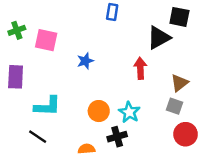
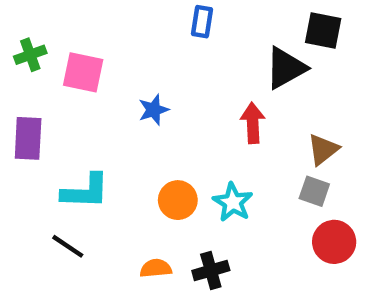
black cross: (117, 137) -> (211, 271), moved

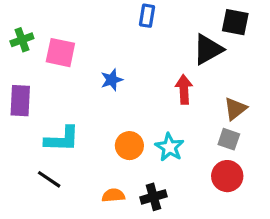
red circle: (334, 242) -> (227, 176), moved

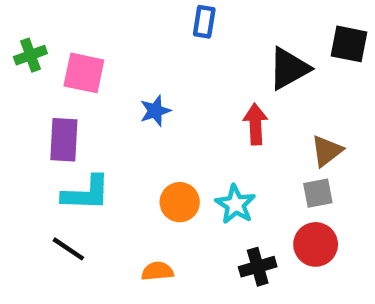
black square: (235, 22) -> (349, 44), moved
purple rectangle: (20, 101) -> (64, 140), moved
gray square: (229, 139) -> (318, 193), turned -30
black cross: (153, 197) -> (258, 267), moved

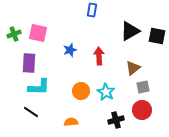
black square: (349, 44) -> (157, 36), moved
green cross: (30, 55) -> (14, 34), moved
red arrow: (255, 124) -> (99, 56), moved
brown triangle: (327, 151) -> (133, 68), moved

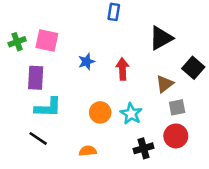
black square: (157, 36) -> (193, 68), moved, turned 30

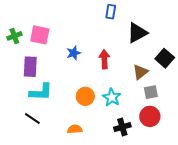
blue rectangle: (114, 12) -> (111, 12), moved

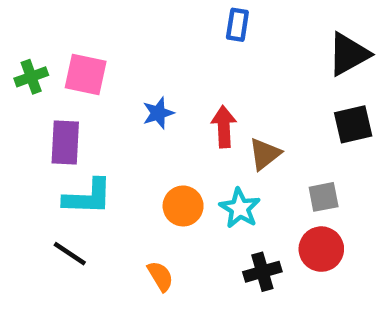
black triangle: (137, 33) -> (349, 54), moved
black square: (165, 58) -> (353, 124), turned 36
brown triangle: (140, 72) -> (265, 154), moved
orange semicircle: (75, 129) -> (160, 276), turned 64

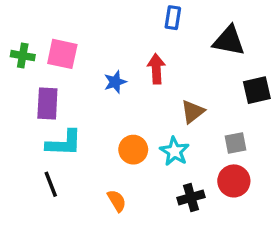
black triangle: (349, 54) -> (229, 41), moved, turned 40
green cross: (31, 77) -> (23, 56), turned 30
red arrow: (224, 127) -> (156, 69), moved
black line: (70, 254) -> (51, 184), turned 35

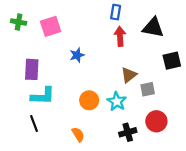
pink square: (62, 54) -> (51, 26), moved, turned -30
green cross: (23, 56) -> (19, 22), moved
red arrow: (156, 69) -> (120, 36), moved
gray square: (236, 143) -> (148, 89), moved

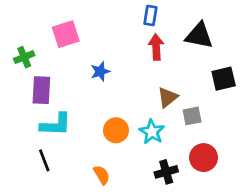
green cross: (19, 22) -> (24, 57), moved, turned -32

